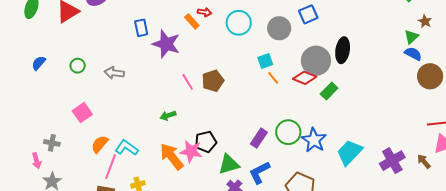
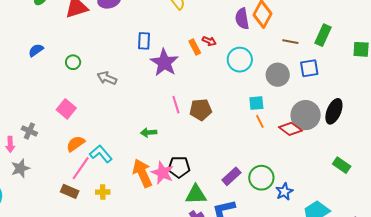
green rectangle: (329, 91) -> (342, 165), moved, turned 66
pink square: (82, 113) -> (66, 109), turned -30
blue star: (314, 140) -> (284, 192), size x0.7

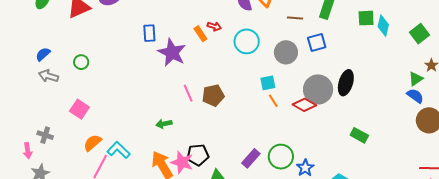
gray arrow: (107, 78) -> (49, 76), moved

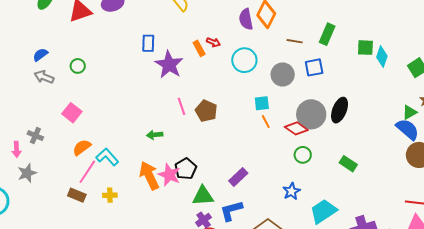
brown pentagon: (213, 95) -> (206, 111), turned 30
blue semicircle: (415, 96) -> (407, 129), size x1.4
black pentagon: (198, 155) -> (186, 169), turned -30
green circle: (281, 157) -> (303, 155), moved, size x0.7

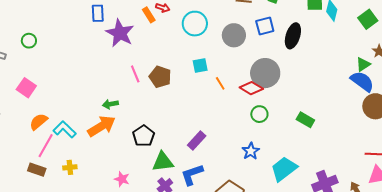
cyan square: (262, 103) -> (200, 65), moved
black ellipse: (340, 110) -> (293, 36), moved
pink star: (169, 175) -> (122, 179), moved, size x0.7
orange arrow: (149, 176) -> (102, 126), moved, turned 88

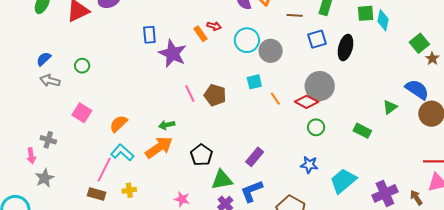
green square: (368, 19) -> (419, 43), moved
gray circle: (234, 35) -> (271, 51), moved
green triangle: (363, 64) -> (390, 107), moved
orange semicircle: (39, 122) -> (119, 124), moved
blue star: (251, 151) -> (309, 165), turned -30

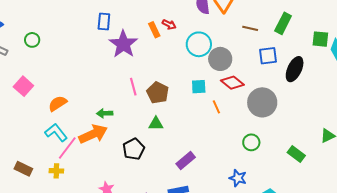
red diamond: (307, 102) -> (232, 83), moved
pink line: (104, 170) -> (67, 148), moved
green triangle: (222, 180) -> (156, 124), moved, size x0.7

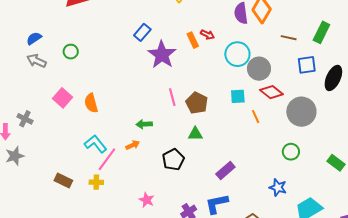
blue rectangle: (104, 22) -> (142, 32), turned 36
orange semicircle: (58, 103) -> (91, 103), moved, turned -72
orange arrow: (93, 134) -> (133, 145), size x0.5

